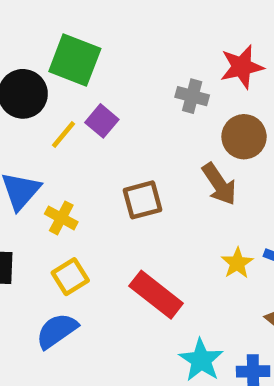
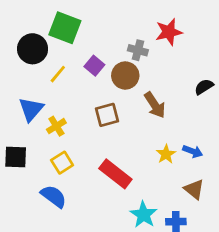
purple square: (102, 121) -> (94, 66), moved
brown circle: (244, 137) -> (125, 76), moved
yellow cross: (61, 218) -> (56, 126), turned 30
blue semicircle: (57, 331) -> (54, 196), turned 72

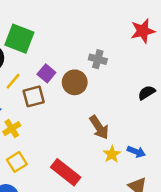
red star: (169, 32) -> (143, 31), moved
gray cross: (138, 50) -> (98, 59), moved
brown arrow: (155, 105) -> (99, 127), moved
brown square: (107, 115) -> (34, 96), moved

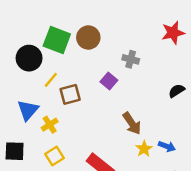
purple square: (46, 73) -> (109, 81), moved
brown circle: (75, 82) -> (88, 38), moved

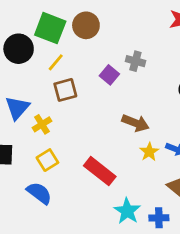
gray cross: (131, 59) -> (135, 61), moved
yellow line: (51, 80) -> (56, 62), moved
brown arrow: (132, 123) -> (135, 123), turned -35

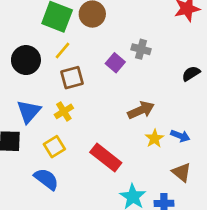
black circle: (19, 49) -> (26, 60), moved
blue triangle: (17, 108) -> (29, 111), moved
brown arrow: (135, 123) -> (141, 110), turned -45
yellow cross: (42, 124) -> (64, 111), moved

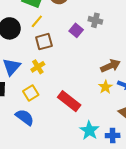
brown arrow: (141, 110) -> (111, 66), moved

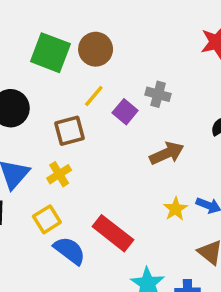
yellow line: (37, 21) -> (94, 96), moved
brown arrow: (111, 66) -> (167, 153), moved
blue semicircle: (25, 117) -> (70, 251), moved

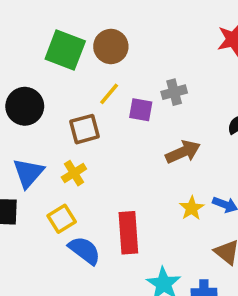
gray cross: (158, 94) -> (174, 92), turned -30
purple square: (125, 112) -> (141, 110), turned -30
red rectangle: (113, 233) -> (128, 233), turned 48

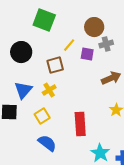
brown circle: (111, 46) -> (94, 27), moved
blue semicircle: (85, 250) -> (47, 143), moved

